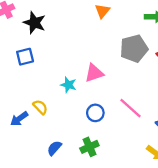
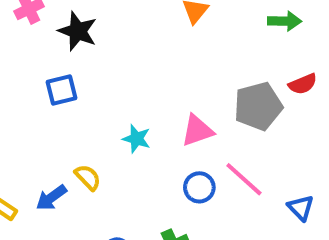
gray pentagon: (134, 48) -> (258, 106), moved
pink triangle: (94, 73) -> (197, 131), moved
blue circle: (95, 113) -> (199, 187), moved

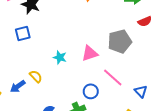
red semicircle: (303, 84) -> (145, 21), moved
blue circle: (199, 187) -> (91, 91), moved

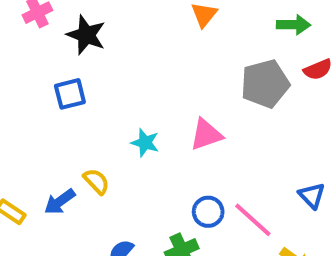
gray pentagon: (120, 41) -> (265, 84), moved
pink line: (113, 77) -> (253, 220), moved
blue triangle: (141, 91) -> (312, 195), moved

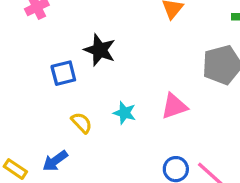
black star: (86, 35) -> (100, 50), moved
yellow semicircle: (96, 181) -> (82, 123), moved

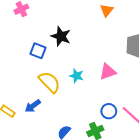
blue square: (63, 73) -> (38, 51), turned 35
yellow semicircle: (82, 123) -> (49, 82), size x1.6

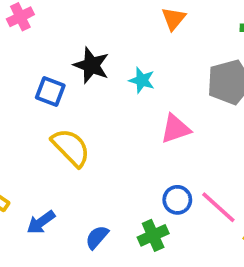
cyan star: (77, 76) -> (142, 80), moved
blue arrow: (33, 106) -> (41, 222), moved

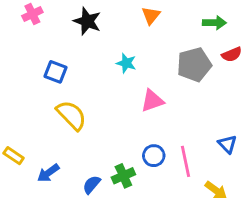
black star: (91, 65) -> (87, 21), moved
pink line: (218, 207) -> (186, 161), turned 36
green cross: (153, 235) -> (123, 176), moved

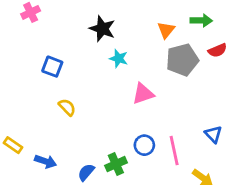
orange triangle: (151, 15) -> (166, 30), moved
black star: (87, 21) -> (102, 29), moved
yellow semicircle: (71, 115) -> (67, 107), size x0.6
blue arrow: (48, 173) -> (46, 161), turned -125

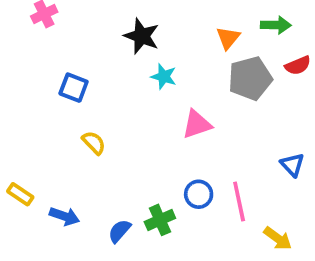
blue triangle: (213, 134) -> (292, 165), moved

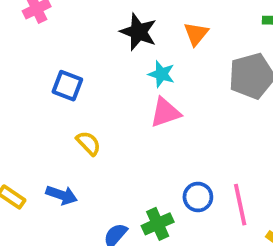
orange triangle: (228, 38) -> (196, 34), moved
pink triangle: (197, 124) -> (165, 112), moved
blue arrow: (64, 216) -> (62, 195), moved

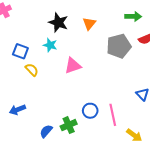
cyan star: (161, 74) -> (50, 45), moved
yellow semicircle: (88, 143) -> (32, 70), moved
blue arrow: (62, 195) -> (17, 110), turned 140

